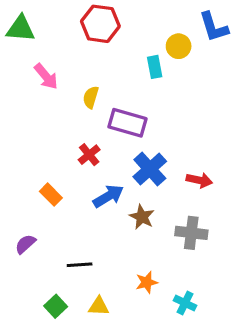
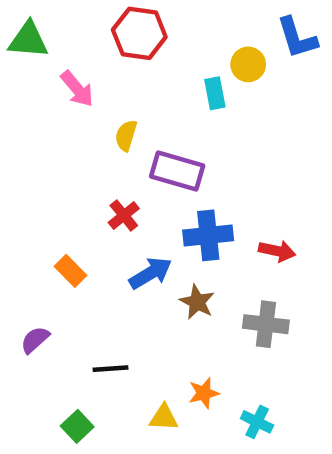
pink arrow: (46, 76) -> (77, 89), moved
blue cross: (150, 169) -> (208, 235), turned 36
yellow triangle: (99, 306) -> (164, 417), moved

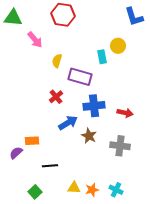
yellow circle: (248, 64) -> (118, 46), moved
cyan rectangle: (215, 93) -> (102, 57), moved
orange rectangle: (71, 271) -> (32, 141), moved, turned -48
orange star: (204, 393) -> (92, 190), moved

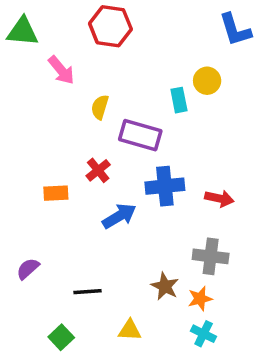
brown star: (89, 136) -> (165, 286), moved
orange rectangle: (32, 141) -> (56, 193), moved
orange star: (92, 190) -> (200, 299), moved

